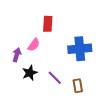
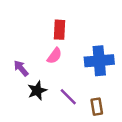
pink semicircle: (34, 45) -> (55, 56), moved
purple arrow: (17, 55) -> (21, 68), turned -56

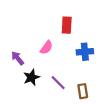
red rectangle: (59, 30) -> (67, 25), moved
blue cross: (99, 61) -> (85, 52), size x0.7

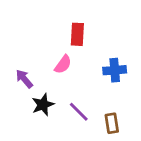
red rectangle: (67, 25) -> (77, 34), moved

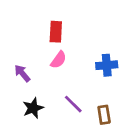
red rectangle: (77, 34) -> (56, 32), moved
black star: (43, 105) -> (33, 108), moved

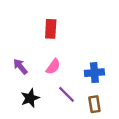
pink semicircle: (58, 60) -> (53, 67), moved
blue cross: (107, 65) -> (94, 73), moved

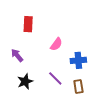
red rectangle: (51, 29) -> (28, 24), moved
pink semicircle: (53, 67) -> (56, 44), moved

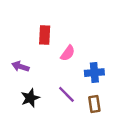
red rectangle: (28, 24) -> (45, 35), moved
purple arrow: (17, 55) -> (20, 66), turned -32

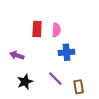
pink semicircle: (68, 53) -> (56, 30), moved, turned -32
blue cross: (94, 73) -> (67, 52), moved

